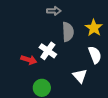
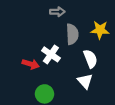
yellow star: (94, 28) -> (100, 30), turned -30
white semicircle: (95, 55) -> (90, 59), moved

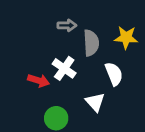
gray arrow: (57, 12) -> (67, 25), moved
white triangle: (85, 81) -> (95, 102), moved

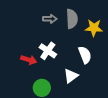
gray semicircle: (91, 43) -> (72, 19), moved
white triangle: (95, 102) -> (71, 76), turned 35

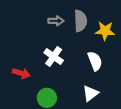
red arrow: (29, 60) -> (21, 73), moved
white triangle: (71, 76) -> (90, 93), moved

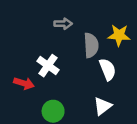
gray semicircle: (80, 21) -> (91, 45), moved
white cross: (54, 57) -> (48, 66), moved

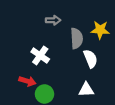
red arrow: (24, 83) -> (27, 81), moved
white triangle: (103, 106) -> (86, 90), turned 35

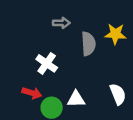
white semicircle: (90, 59) -> (118, 94), moved
white triangle: (86, 90) -> (76, 99), moved

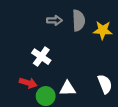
gray semicircle: (88, 44) -> (79, 20), moved

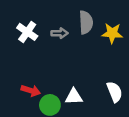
gray arrow: (54, 20) -> (60, 33), moved
white cross: (41, 57) -> (27, 32), moved

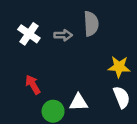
yellow star: (112, 33) -> (119, 67), moved
red arrow: (31, 91) -> (33, 85), moved, turned -138

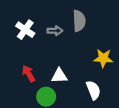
white semicircle: (122, 97) -> (93, 90), moved
white triangle: (78, 102) -> (59, 76), moved

